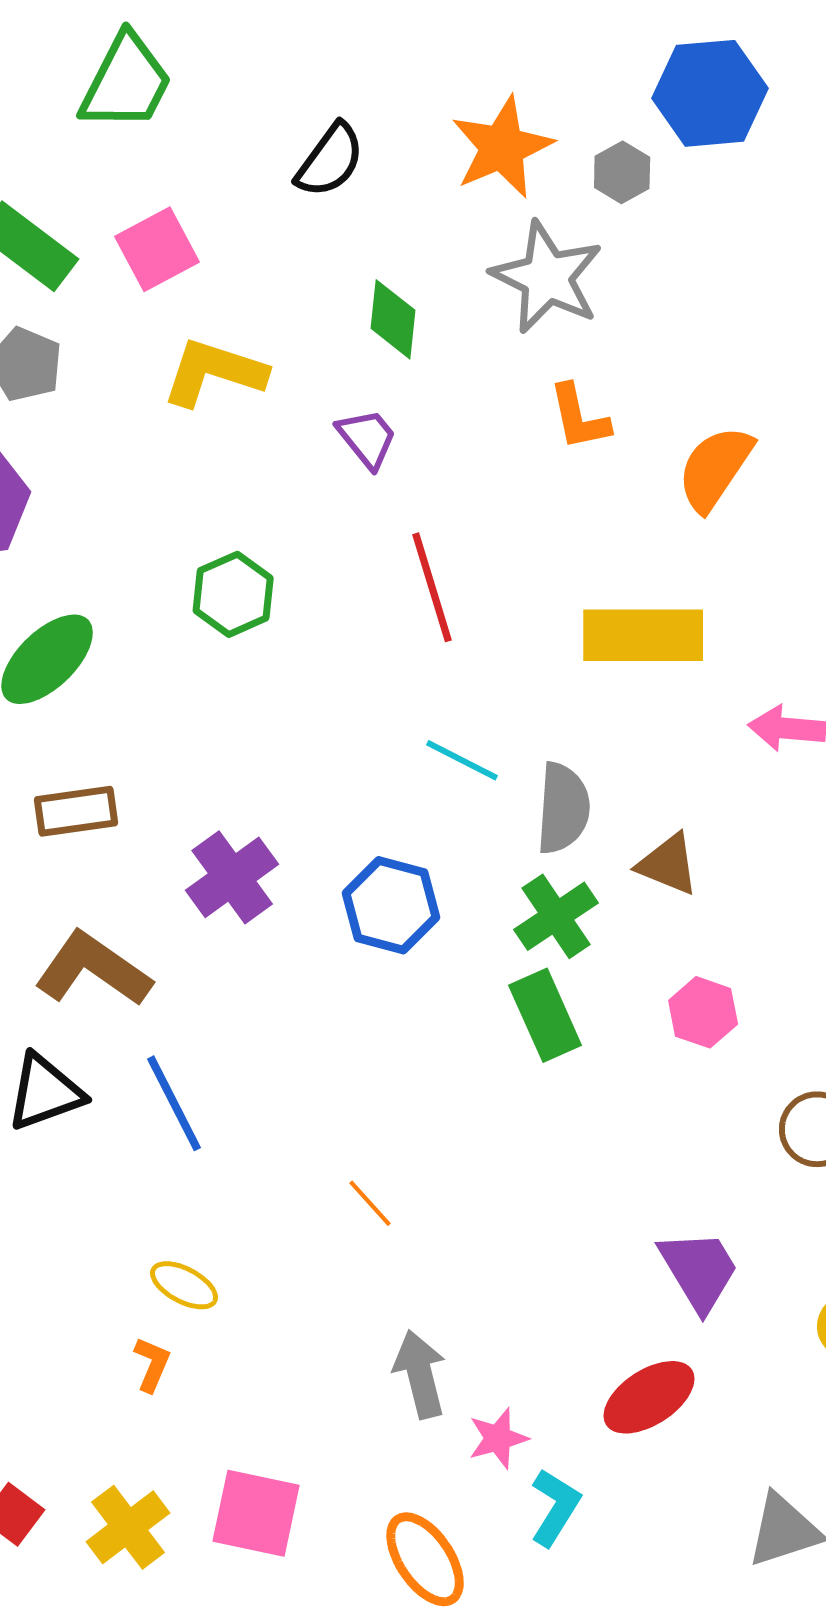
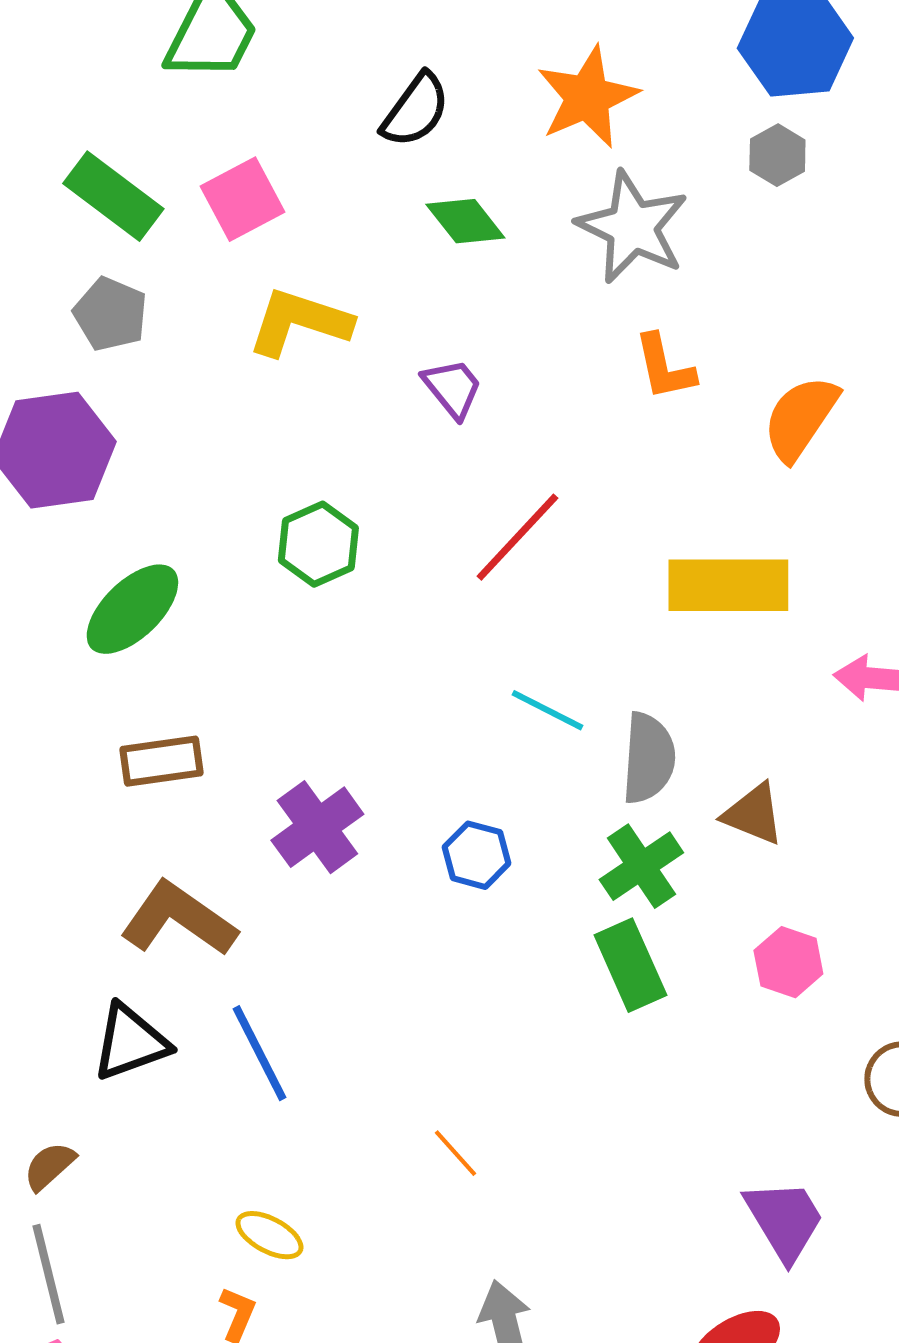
gray hexagon: (622, 172) -> (777, 155), moved
green diamond: (393, 319) -> (465, 221), moved, turned -44
red line: (432, 587) -> (517, 537), turned 60
blue hexagon: (391, 905) -> (476, 855), size x0.7

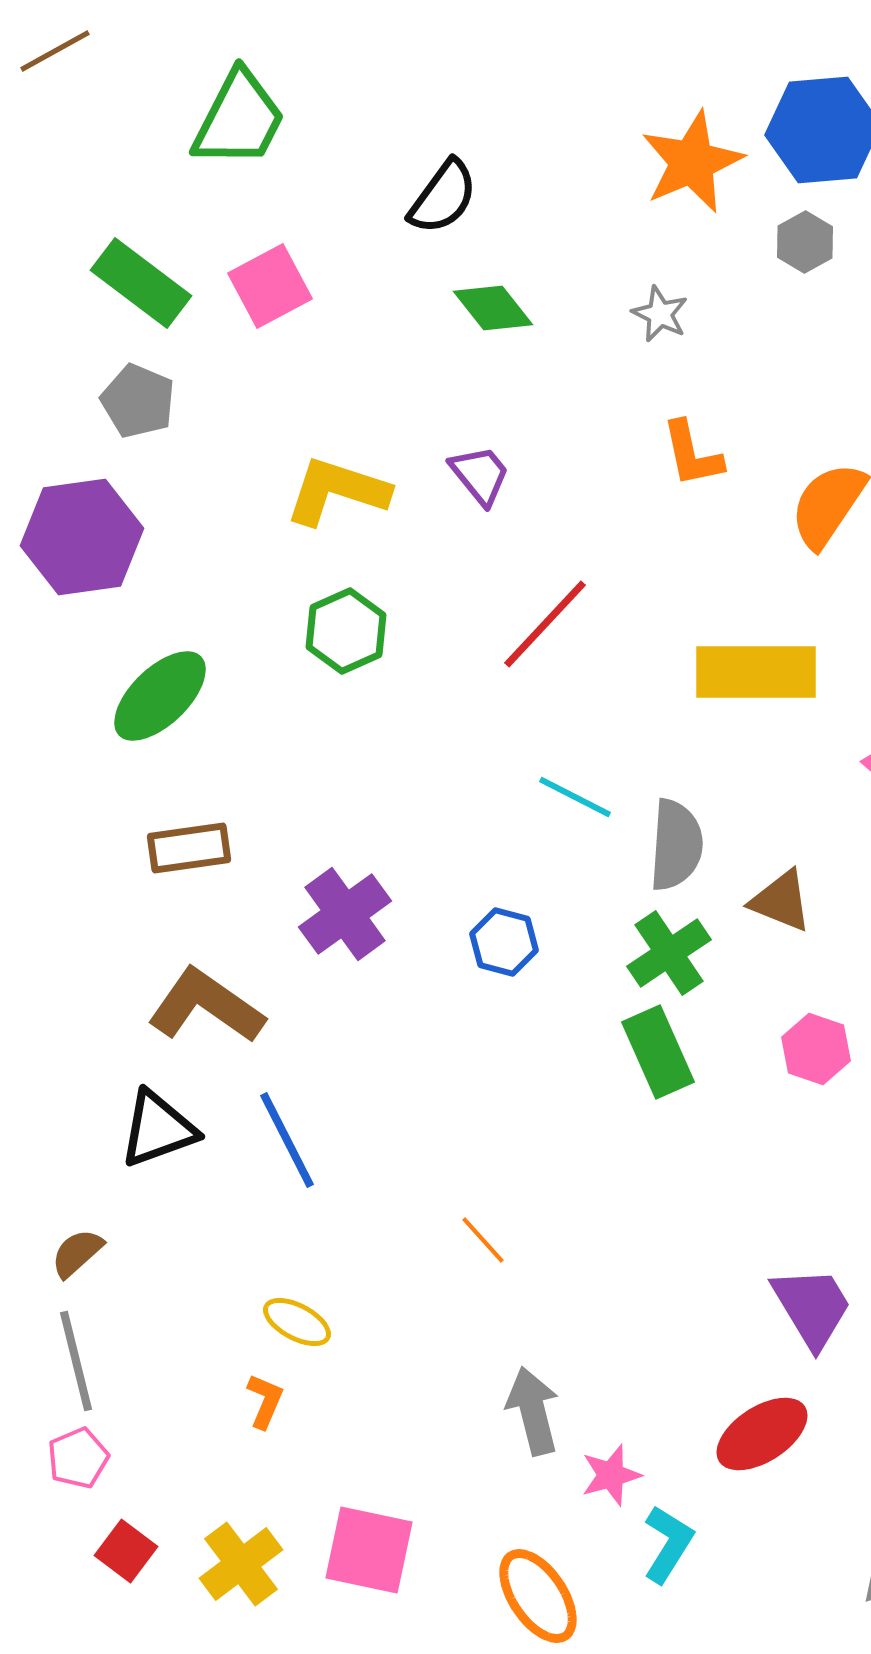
orange star: (587, 97) -> (692, 162), moved
gray star: (632, 227) -> (660, 314), size x0.5
yellow L-shape: (299, 322) -> (337, 491), moved

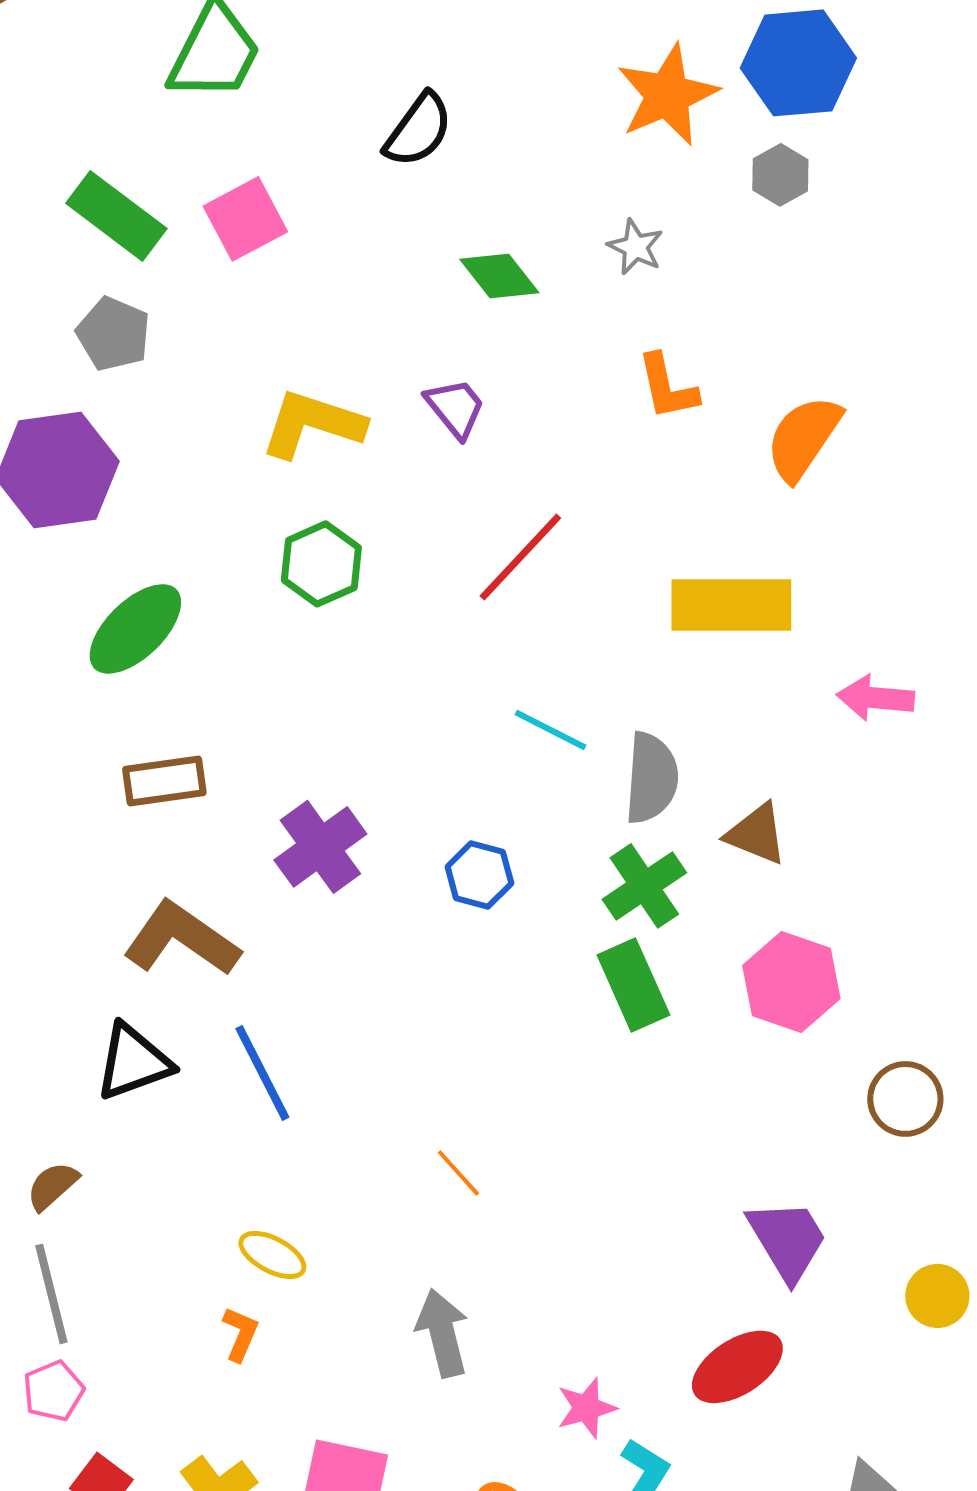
green diamond: (493, 308) -> (499, 276), moved
pink hexagon: (816, 1049) -> (791, 982), size x1.4
gray arrow: (533, 1411) -> (442, 1333), moved

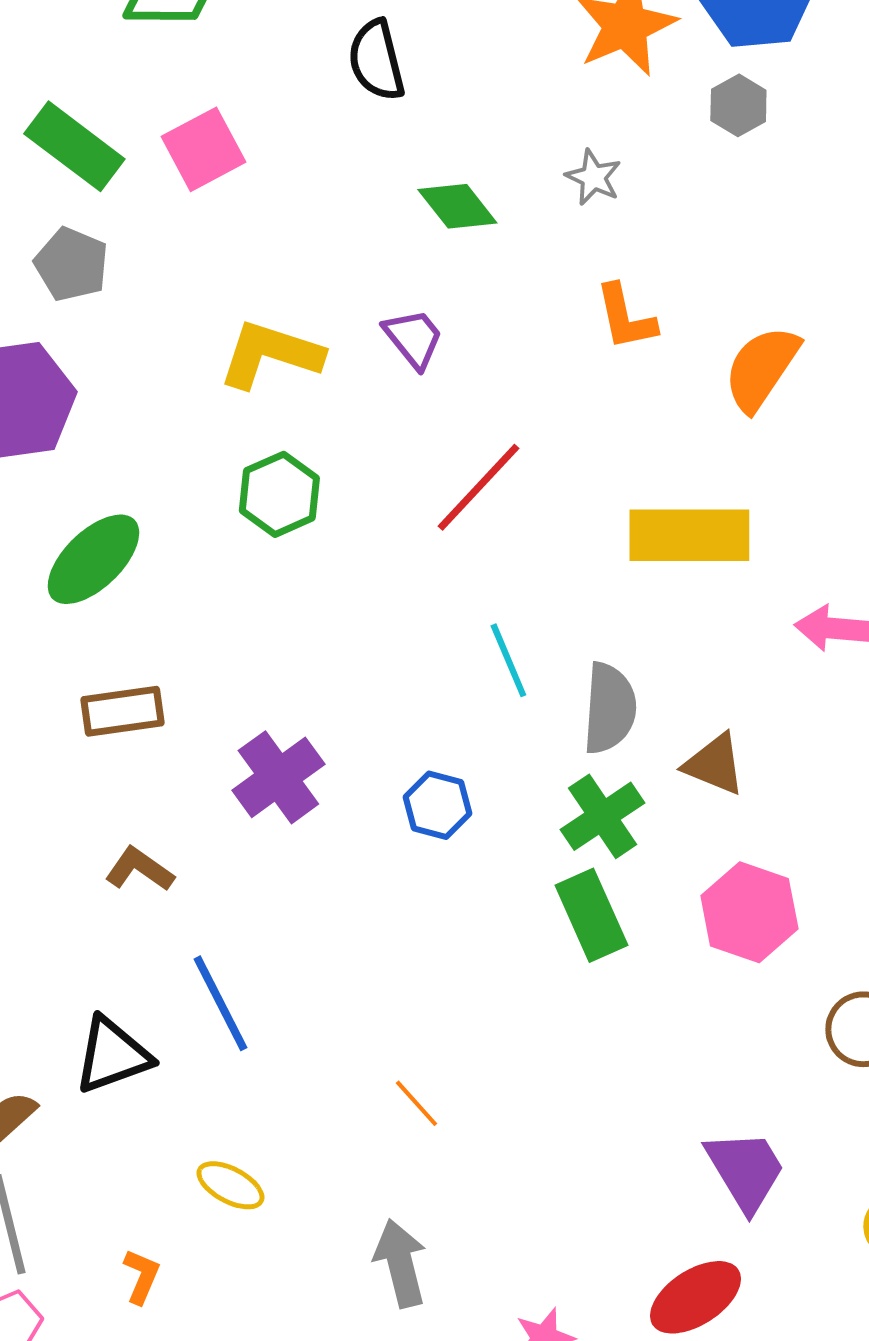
black semicircle: (418, 130) -> (376, 60), turned 130
cyan line: (550, 730) -> (508, 660), turned 40
brown L-shape: (181, 939) -> (139, 869), size x0.6
black triangle: (133, 1062) -> (112, 1055), moved
orange L-shape: (240, 1334) -> (141, 1276), moved

